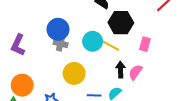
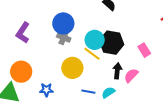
black hexagon: (121, 23) -> (112, 43), moved
pink rectangle: (145, 44) -> (144, 50), turned -56
yellow line: (111, 46) -> (92, 54), moved

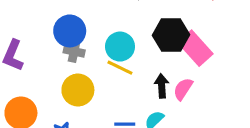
black hexagon: (112, 43) -> (171, 35), moved
pink rectangle: (144, 50) -> (195, 48), size x1.6
yellow circle: (72, 68) -> (78, 90), moved

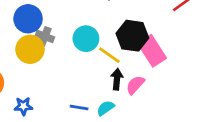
blue circle: (70, 31) -> (28, 19), moved
yellow line: (120, 68) -> (109, 55), moved
yellow circle: (78, 90) -> (30, 49), moved

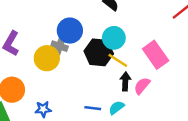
blue circle: (28, 19) -> (70, 31), moved
black hexagon: (132, 36) -> (99, 52), moved
cyan circle: (86, 39) -> (114, 38), moved

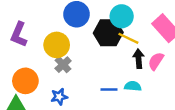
gray cross: (60, 46) -> (63, 65), moved, turned 35
cyan semicircle: (116, 108) -> (133, 86), turned 49

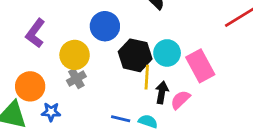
cyan circle: (122, 16) -> (167, 53), moved
yellow line: (128, 38) -> (147, 77), moved, turned 54
blue star: (59, 97) -> (51, 112), moved

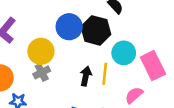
black hexagon: (135, 55) -> (96, 30), moved
black arrow: (162, 92) -> (86, 76), moved

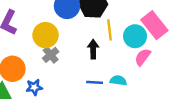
cyan circle: (124, 53) -> (135, 36), moved
yellow line: (105, 74) -> (109, 30), moved

